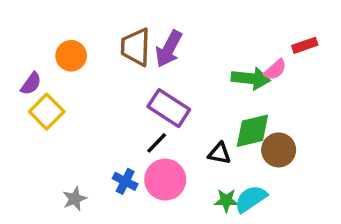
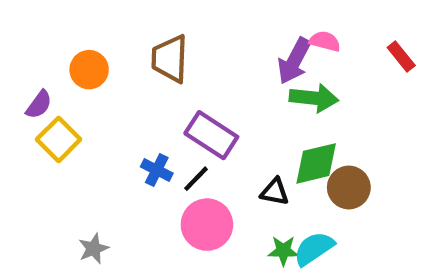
red rectangle: (305, 45) -> (401, 57), moved, turned 70
purple arrow: (169, 49) -> (294, 61), moved
pink semicircle: (275, 70) -> (325, 41), moved, turned -125
blue cross: (125, 181) -> (157, 170), moved

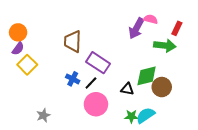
red rectangle: (401, 57) -> (177, 28), moved, turned 64
brown trapezoid: (170, 59) -> (73, 41), moved
orange circle: (89, 70) -> (18, 32), moved
green arrow: (314, 98) -> (165, 46), moved

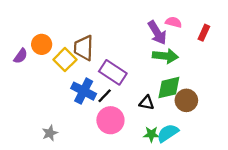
purple arrow: (136, 28) -> (157, 33), turned -60
orange circle: (18, 32) -> (42, 44), moved
green arrow: (165, 46) -> (165, 56), moved
yellow square: (27, 65) -> (65, 60), moved
blue cross: (73, 79) -> (84, 91), size x1.5

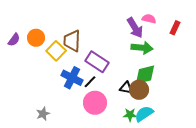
purple semicircle: (21, 56) -> (14, 40), moved
brown circle: (186, 100) -> (139, 90), moved

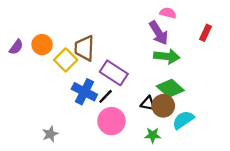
pink semicircle: (149, 19) -> (168, 13), moved
green diamond: (145, 75) -> (170, 88), turned 55
cyan semicircle: (144, 114) -> (183, 120), moved

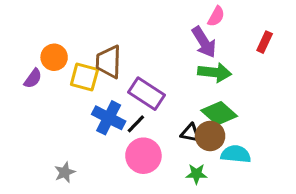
pink semicircle: (168, 13) -> (216, 16), turned 105
purple semicircle: (16, 47) -> (33, 78), moved
yellow square: (66, 60) -> (84, 77), turned -30
cyan semicircle: (183, 120) -> (236, 154), turned 40

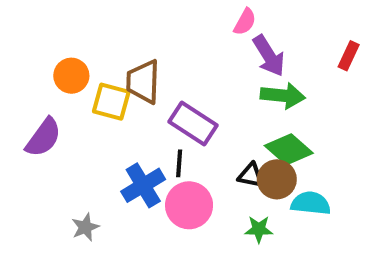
pink semicircle: (216, 16) -> (245, 22), moved
purple semicircle: (33, 78) -> (43, 137), moved, size x1.5
blue cross: (109, 118) -> (143, 185), moved, turned 32
black line: (136, 124) -> (179, 163), turned -40

